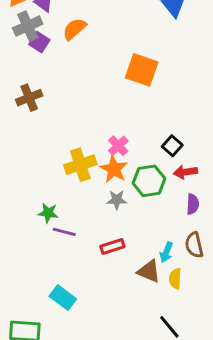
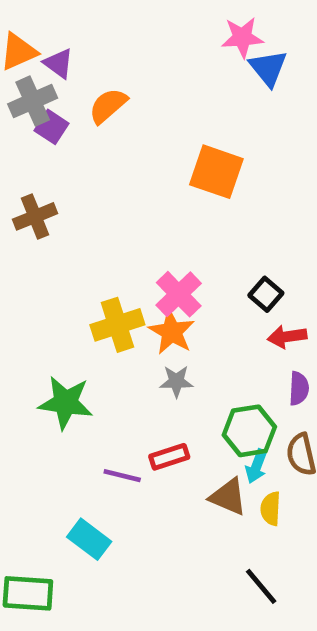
pink cross: (118, 146) -> (179, 294), size x1.4
green hexagon: (149, 181) -> (249, 431), moved
green star: (48, 213) -> (66, 403), size x1.6
purple line: (64, 232) -> (122, 476), moved

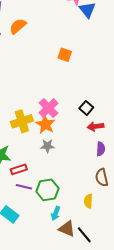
orange square: (216, 172) -> (65, 55), size x0.6
green hexagon: (249, 431) -> (47, 190), moved
red rectangle: (169, 457) -> (19, 169), moved
cyan arrow: (256, 466) -> (56, 213), moved
brown triangle: (228, 497) -> (67, 229), moved

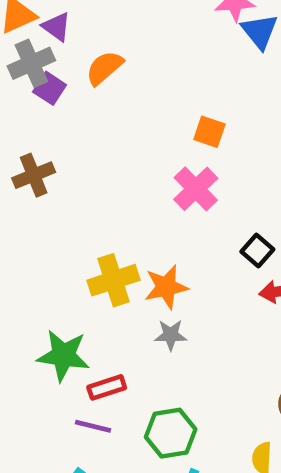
pink cross: (48, 108) -> (196, 189), moved
orange star: (45, 124) -> (166, 287), turned 30
purple line: (24, 187) -> (93, 426), moved

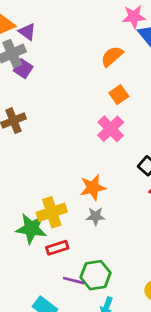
orange semicircle: (104, 68) -> (112, 56), moved
orange square: (209, 132) -> (119, 95), turned 36
yellow cross: (114, 280) -> (52, 212), moved
purple line: (93, 426) -> (74, 281), moved

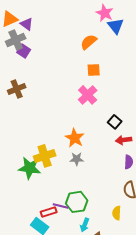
pink star: (134, 17) -> (105, 13), turned 30
orange square: (119, 95) -> (94, 70), turned 32
orange star: (93, 188) -> (75, 138), turned -30
red rectangle: (57, 248) -> (49, 212), moved

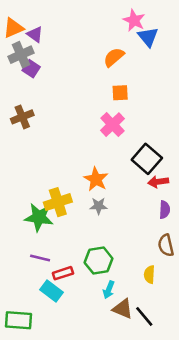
black square: (115, 122) -> (147, 159), size x1.6
purple line: (61, 206) -> (40, 258), moved

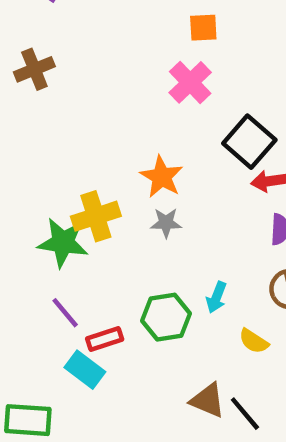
purple line: (40, 258) -> (65, 313), turned 36
yellow semicircle: (149, 274) -> (254, 341), turned -60
cyan arrow: (109, 290) -> (216, 297), moved

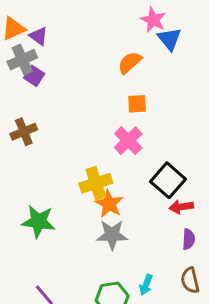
yellow cross: (96, 216) -> (96, 183), moved
gray star: (166, 223) -> (112, 235), size x1.5
green star: (63, 243) -> (38, 222), moved

